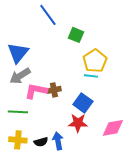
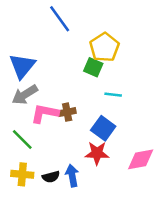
green square: (76, 35) -> (93, 67), moved
yellow pentagon: (95, 61) -> (104, 47), moved
green line: (18, 112) -> (22, 139), turned 42

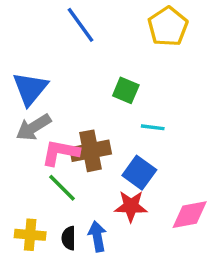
yellow pentagon: (104, 47) -> (168, 27), moved
brown cross: (67, 112) -> (91, 151), size x1.6
green line: (22, 139) -> (62, 188), moved
black semicircle: (51, 177) -> (69, 238), turned 105

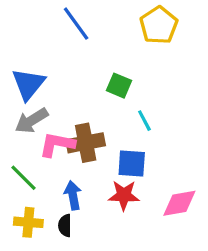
cyan line: (153, 127) -> (144, 121), turned 55
blue square: (139, 173) -> (132, 163), turned -32
green line: (62, 188) -> (24, 178), moved
blue arrow: (97, 236) -> (73, 195), moved

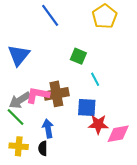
gray arrow: (32, 121) -> (20, 100), moved
red star: (124, 195) -> (98, 124), moved

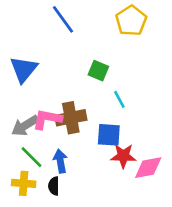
green line: (16, 117) -> (31, 157), moved

